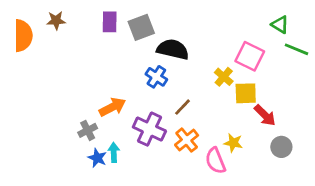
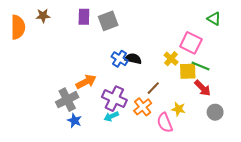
black semicircle: (173, 49) -> (133, 59), moved, size x0.7
green line: (297, 49) -> (200, 66), moved
brown line: (182, 107) -> (153, 88), moved
gray cross: (88, 130) -> (67, 100), size x1.5
cyan arrow: (114, 152) -> (111, 116), moved, turned -112

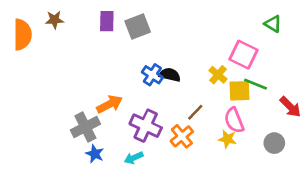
red arrow: (203, 88) -> (290, 107), moved
cyan arrow: (111, 116) -> (134, 158), moved
pink semicircle: (165, 123) -> (234, 120), moved

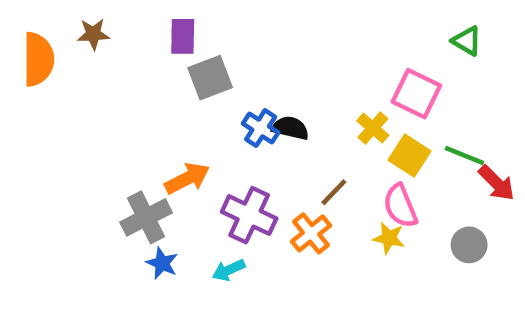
gray square: (138, 26) -> (210, 78), moved
green line: (256, 84) -> (464, 156), moved
yellow square: (239, 91) -> (410, 156), turned 35

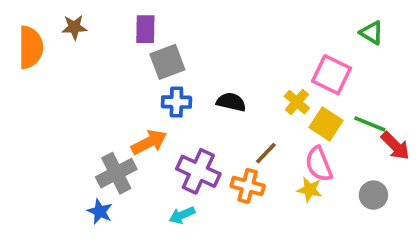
blue cross: (261, 128) -> (176, 102), moved, turned -32
orange cross: (311, 233) -> (248, 186), turned -36
blue star: (162, 263) -> (100, 211), moved

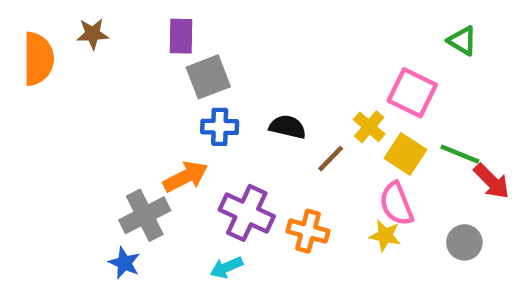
brown line: (266, 153) -> (331, 159), moved

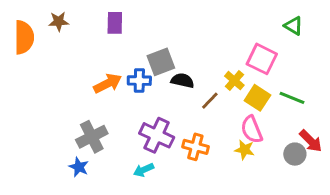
gray square: (208, 77) -> (161, 62), moved
orange arrow: (186, 177) -> (108, 83), moved
red arrow: (492, 181) -> (311, 141), moved

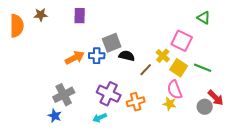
orange cross: (195, 147) -> (136, 102), turned -30

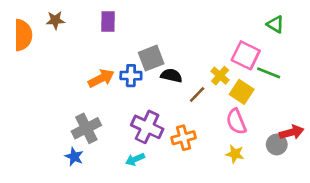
green line: (203, 68) -> (269, 73), moved
red arrow: (216, 98) -> (292, 132), turned -60
yellow star: (170, 104) -> (235, 154), moved

